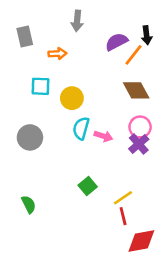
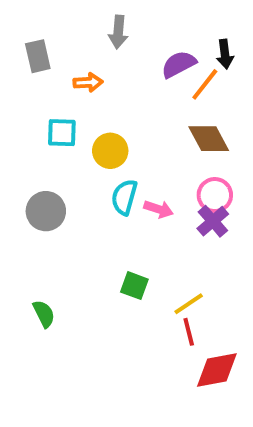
green square: (88, 186) -> (134, 286), turned -30

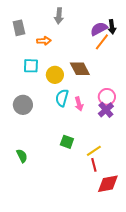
purple semicircle: (179, 64) -> (99, 29), moved
brown diamond: (209, 139) -> (80, 69), moved
pink arrow: (159, 209) -> (79, 104), turned 56

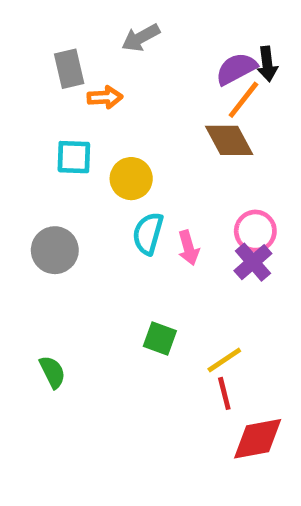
gray arrow: (59, 16) -> (141, 38), turned 56
gray rectangle: (19, 28) -> (69, 69), moved
brown diamond: (80, 69) -> (229, 140), moved

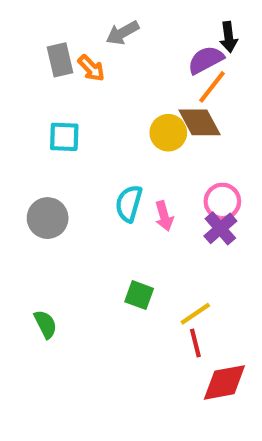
black arrow: (267, 64) -> (229, 37), moved
orange arrow: (105, 97) -> (91, 68), moved, turned 48
yellow circle: (131, 179) -> (168, 133), moved

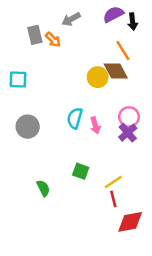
purple semicircle: (206, 60) -> (113, 14), moved
orange line: (212, 87) -> (123, 51), turned -70
cyan square: (64, 137) -> (18, 80), moved
green semicircle: (45, 324) -> (43, 188), moved

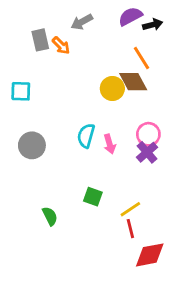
black arrow: (133, 22) -> (153, 25), turned -98

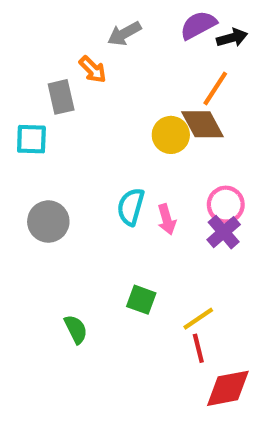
gray rectangle: (40, 40) -> (61, 97), moved
orange line: (141, 58) -> (215, 88), turned 65

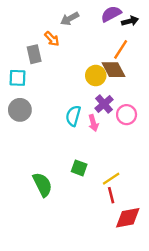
gray circle: (48, 222) -> (20, 110), moved
purple cross: (224, 232) -> (104, 104), moved
green semicircle: (76, 329) -> (42, 185), size x1.5

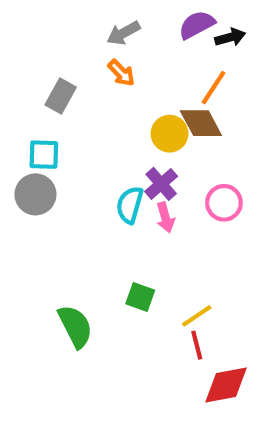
orange arrow: (52, 39) -> (121, 73), moved
gray rectangle: (34, 54) -> (61, 96), turned 42
cyan square: (18, 78) -> (44, 155), moved
purple cross: (104, 104) -> (161, 184), moved

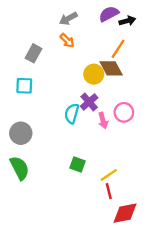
gray circle: (35, 194) -> (21, 133), moved
pink arrow: (165, 217) -> (103, 120), moved
green semicircle: (75, 326) -> (20, 168), moved

